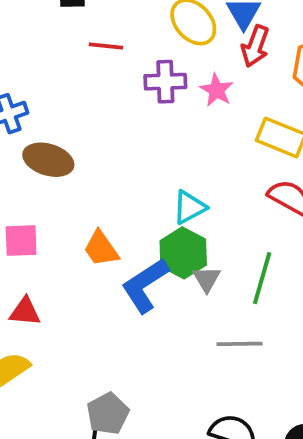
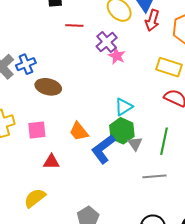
purple cross: (165, 82) -> (107, 42), turned -35
pink star: (217, 90) -> (117, 56), moved
red triangle: (25, 312) -> (51, 162), moved

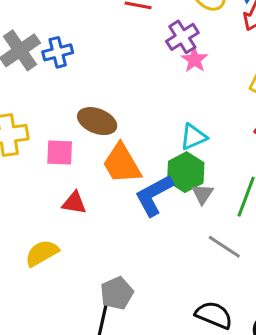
brown ellipse: (48, 87) -> (97, 121), moved
orange trapezoid: (79, 131) -> (122, 164), size x1.4
gray line: (155, 176) -> (224, 247), turned 30

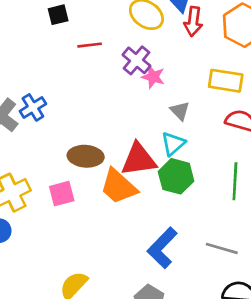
gray triangle: (203, 194) -> (180, 111), moved
blue L-shape: (154, 195) -> (162, 248), moved
red triangle: (74, 203) -> (139, 159), moved, size x1.6
gray line: (224, 247) -> (222, 248), moved

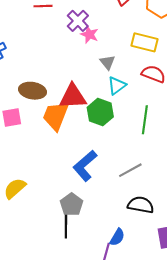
cyan triangle: (173, 144) -> (117, 86), moved
orange trapezoid: (118, 186) -> (56, 116), turned 64
gray line: (222, 248) -> (130, 170), turned -50

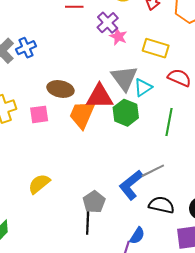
yellow rectangle: (144, 42) -> (156, 48), moved
gray triangle: (107, 62) -> (124, 78), moved, size x1.8
blue L-shape: (85, 166) -> (131, 185), moved

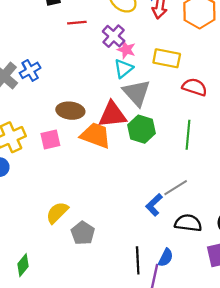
cyan triangle: (143, 87) -> (123, 69), moved
orange trapezoid: (82, 115) -> (96, 135), turned 92
blue L-shape: (131, 185) -> (154, 205), size x0.7
gray pentagon: (94, 202) -> (83, 233), moved
black line: (88, 221) -> (138, 260), moved

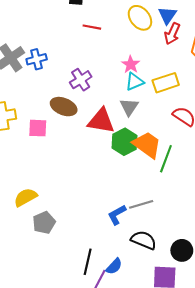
purple cross: (114, 36) -> (81, 80), moved
yellow rectangle: (167, 58) -> (166, 83), turned -45
cyan triangle: (123, 69) -> (135, 82), moved
gray triangle: (137, 93) -> (129, 107), size x0.7
orange trapezoid: (96, 135) -> (147, 145), moved

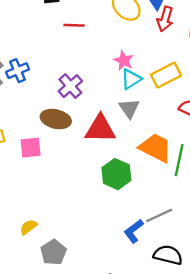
green hexagon: (124, 142) -> (116, 174), moved
yellow semicircle: (25, 197) -> (28, 227), size x0.7

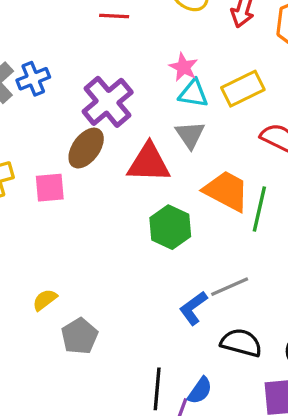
cyan triangle: (131, 79) -> (193, 94), turned 40
purple cross: (70, 86) -> (108, 102), size x1.4
brown ellipse: (56, 119) -> (86, 148), turned -68

